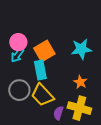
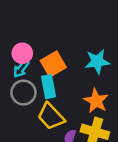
orange star: (80, 82) -> (96, 101), size x1.5
gray circle: (19, 90) -> (23, 93), moved

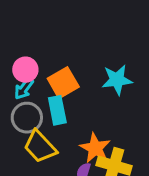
orange star: (96, 101) -> (95, 148), moved
yellow trapezoid: (51, 116) -> (40, 147), moved

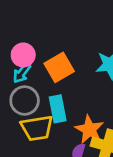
cyan rectangle: (57, 110) -> (58, 109), moved
yellow trapezoid: (40, 147) -> (37, 128), turned -56

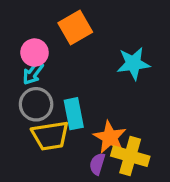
orange square: (59, 67) -> (75, 27), moved

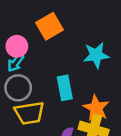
cyan rectangle: (74, 114) -> (65, 88), moved
orange star: (110, 137) -> (96, 108), moved

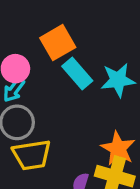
cyan rectangle: (65, 88) -> (77, 74), moved, turned -30

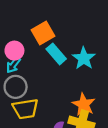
cyan star: (118, 80) -> (84, 58), turned -30

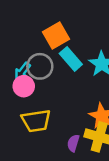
pink circle: (14, 51) -> (24, 86), moved
gray circle: (16, 87) -> (40, 66), moved

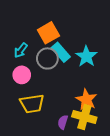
gray circle: (40, 66) -> (47, 58), moved
cyan arrow: (22, 71) -> (21, 50), moved

